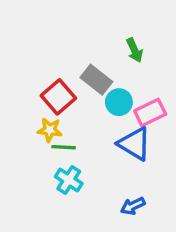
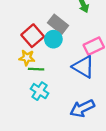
cyan circle: (119, 102) -> (53, 39), moved
blue arrow: (133, 206) -> (82, 108), size x1.5

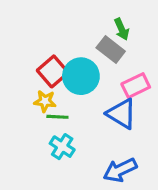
gray rectangle: (58, 24) -> (111, 50), moved
cyan circle: (53, 39) -> (81, 76), size x1.5

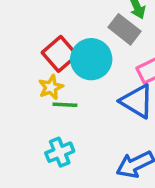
yellow star: (45, 101) -> (51, 87), turned -30
cyan cross: (62, 147) -> (60, 152), moved, turned 35

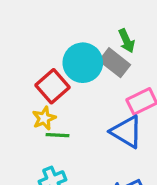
cyan circle: (91, 59) -> (83, 63), moved

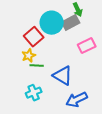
gray rectangle: (115, 63) -> (71, 23), turned -66
blue triangle: (127, 132) -> (63, 76), moved

